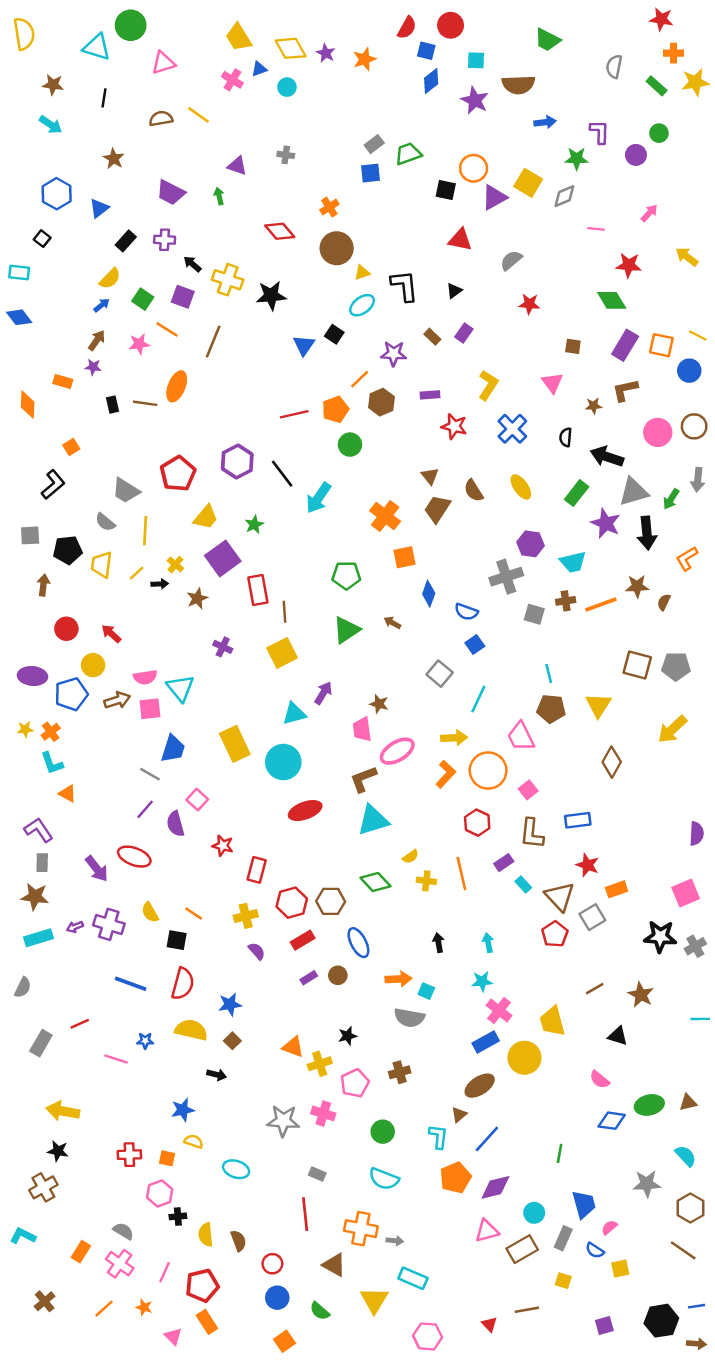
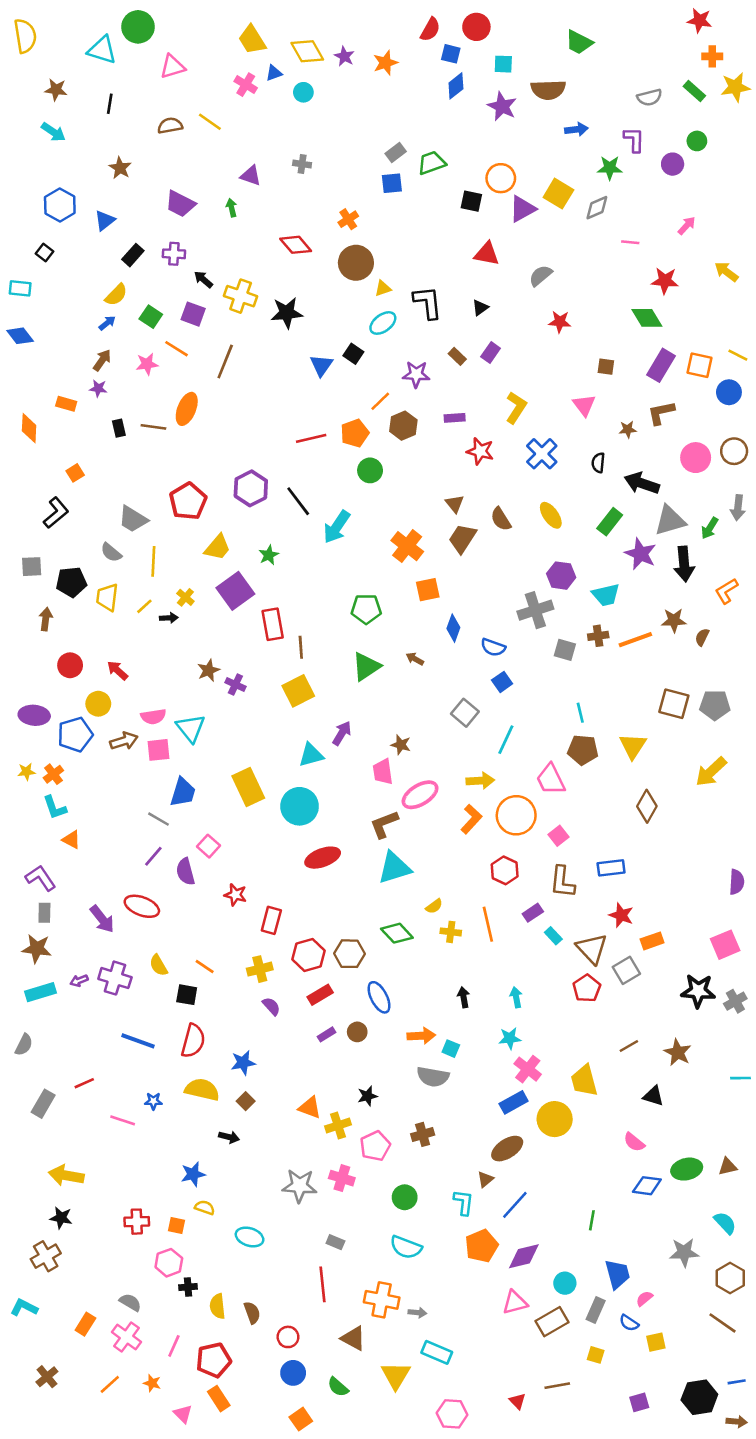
gray semicircle: (614, 66) -> (649, 97), moved, turned -115
brown star: (197, 598) -> (209, 670), moved

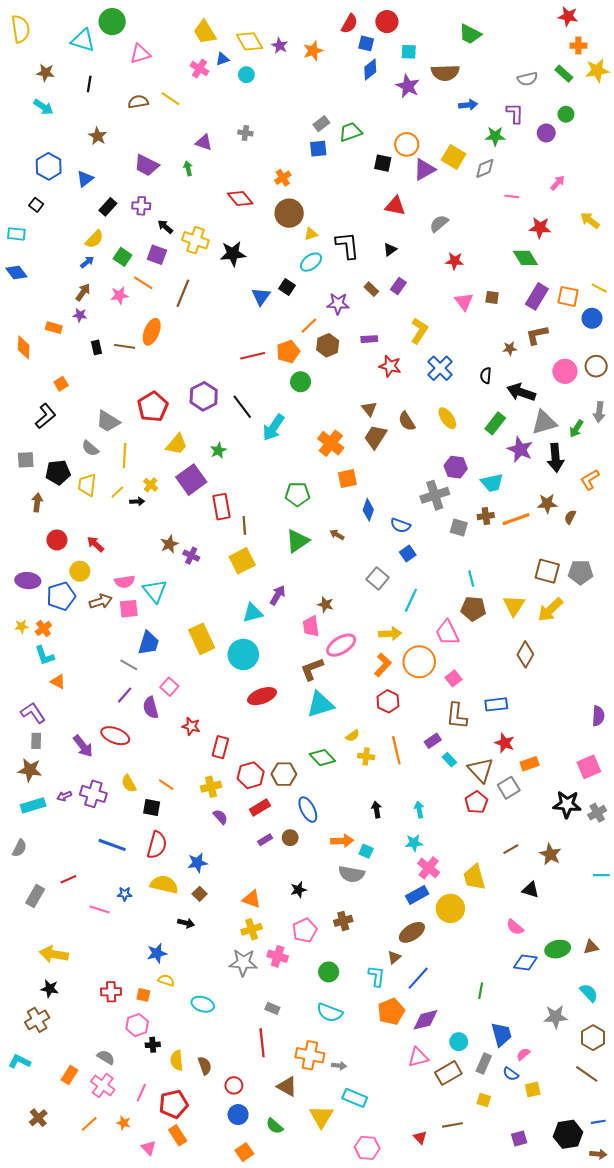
pink triangle: (584, 405) -> (464, 302), moved
yellow arrow: (711, 772) -> (550, 610), moved
red hexagon: (505, 870) -> (388, 701), moved
yellow cross: (338, 1125) -> (252, 929), moved

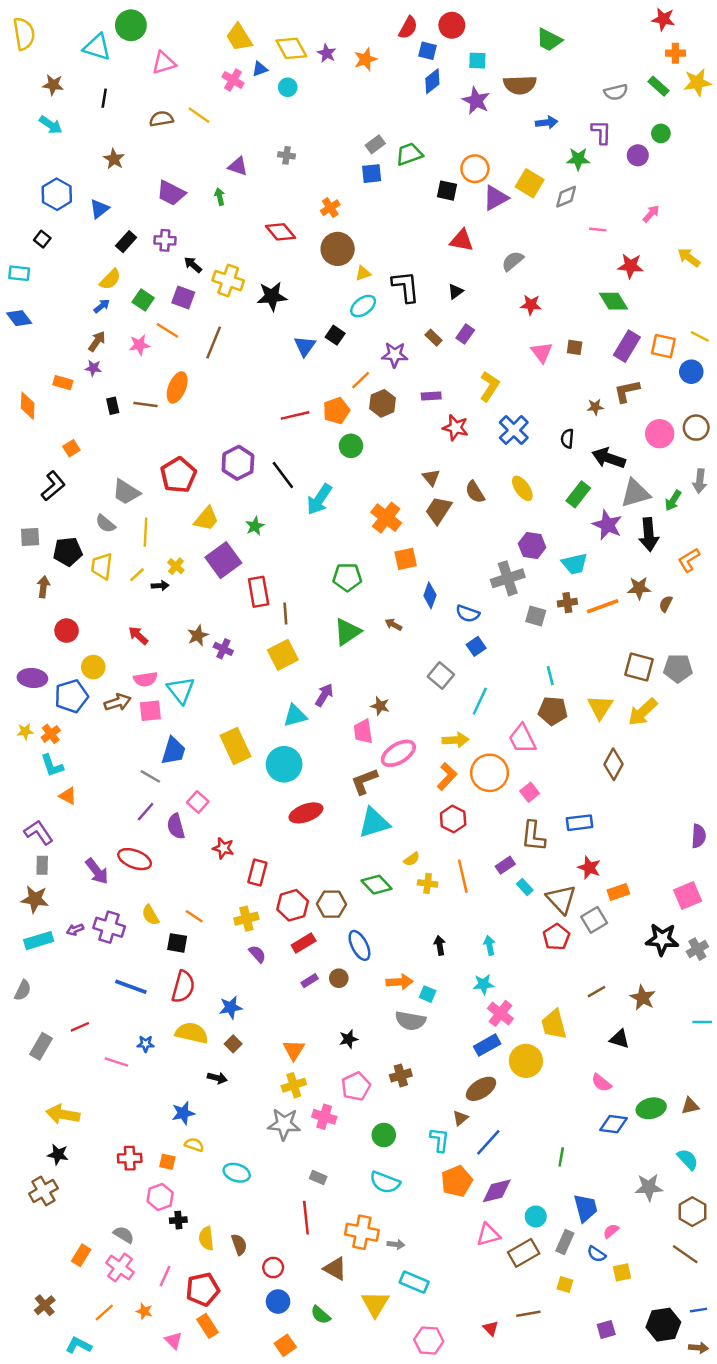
red arrow: (95, 544) -> (138, 635), moved
orange triangle: (252, 899) -> (294, 1050), turned 42
cyan L-shape: (19, 1061) -> (79, 1345), moved

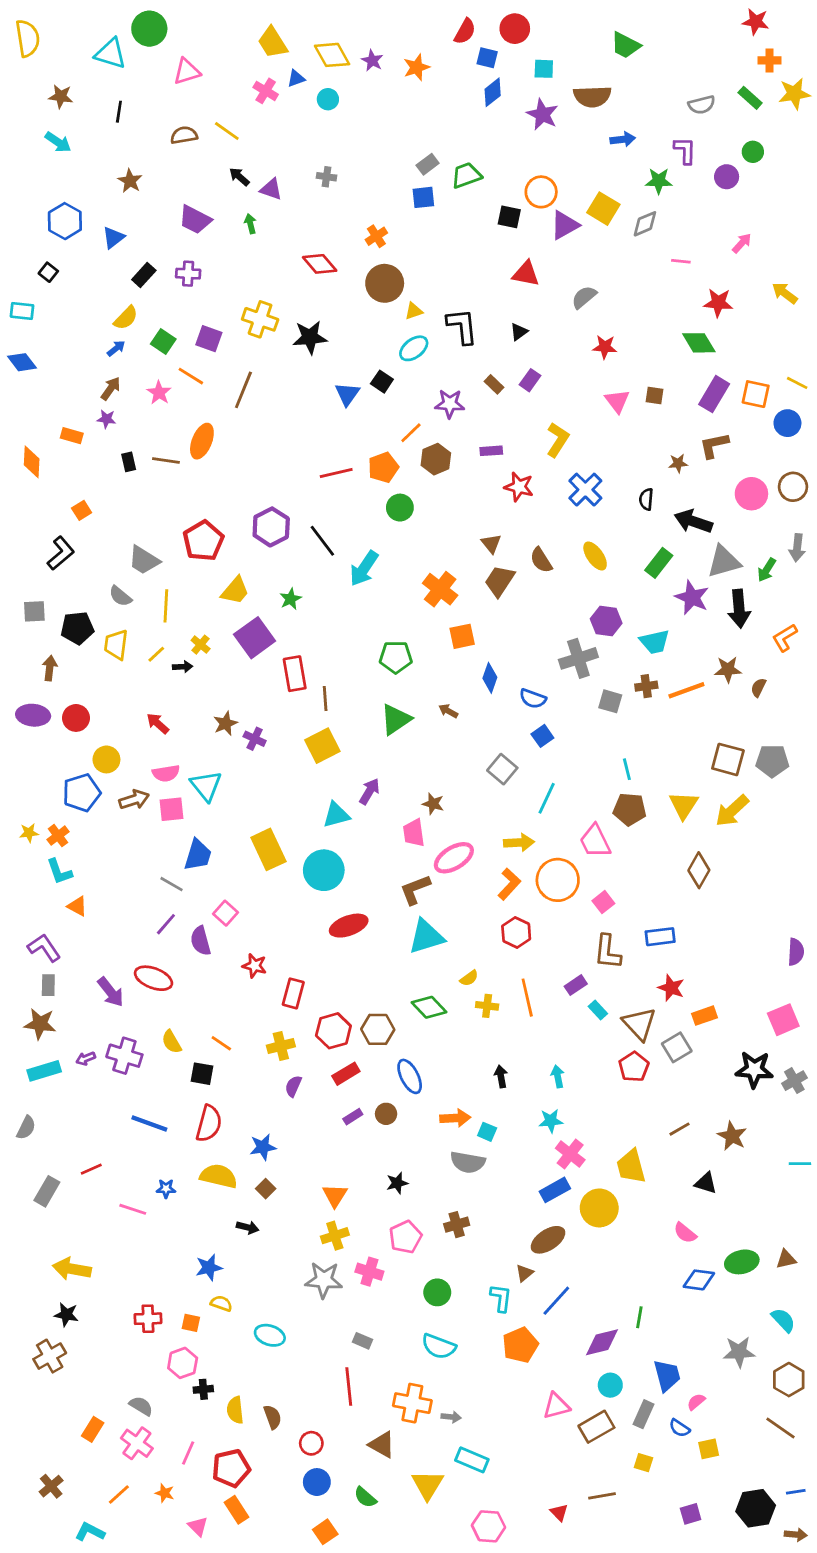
black arrow: (193, 265) -> (239, 177), moved
pink star: (139, 345) -> (159, 393), turned -30
purple ellipse: (32, 678) -> (33, 715), moved
purple semicircle: (257, 954) -> (293, 1086), turned -114
purple diamond: (497, 1191) -> (602, 1342), moved

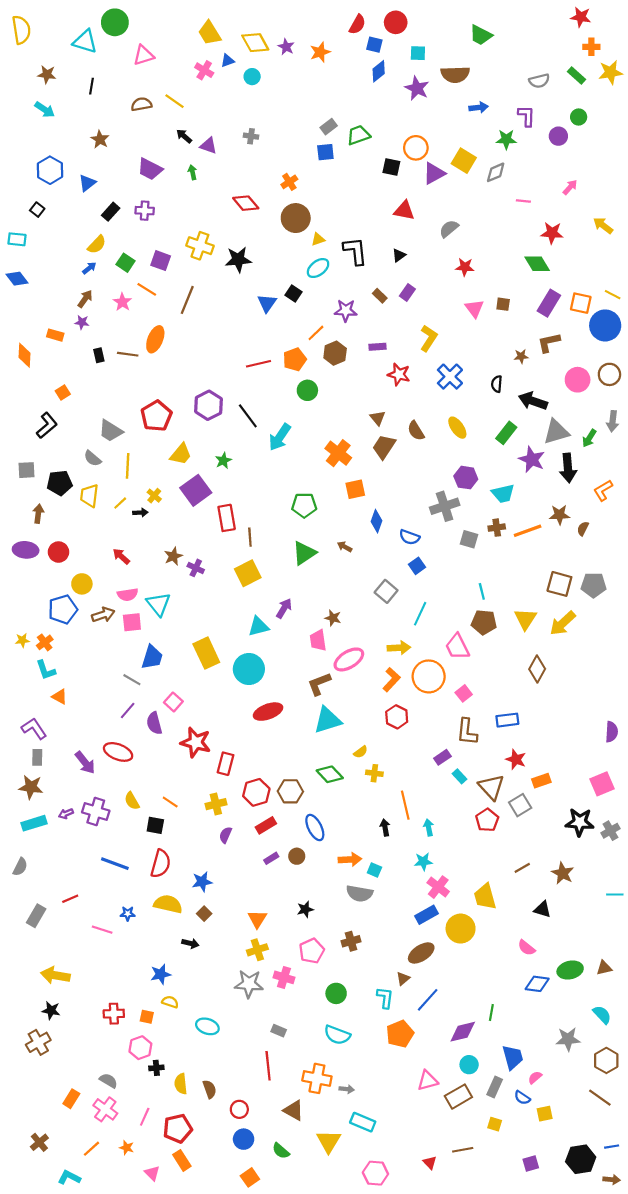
blue circle: (787, 423) -> (605, 325), size x1.5
red star: (255, 966) -> (196, 742), size x1.6
orange line: (527, 998) -> (405, 805), moved

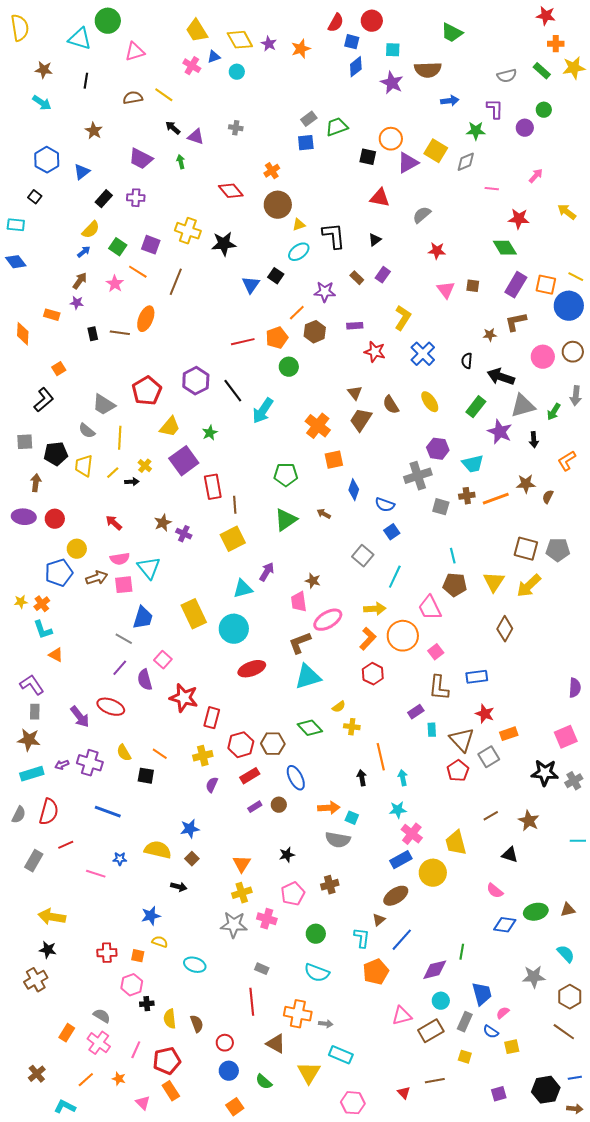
black arrow: (568, 468) -> (534, 440), size x0.6
cyan rectangle: (459, 776) -> (432, 730), turned 40
red semicircle: (161, 864) -> (49, 812), moved

